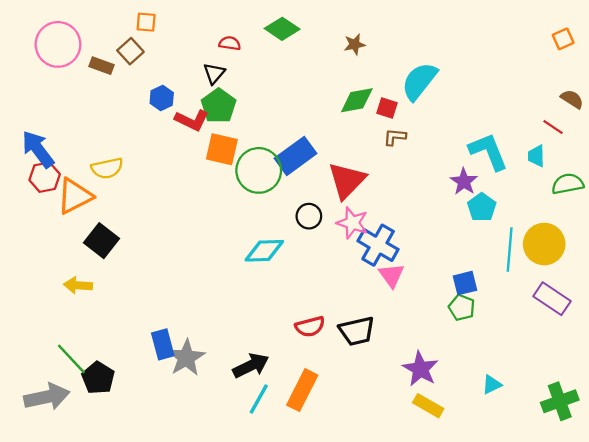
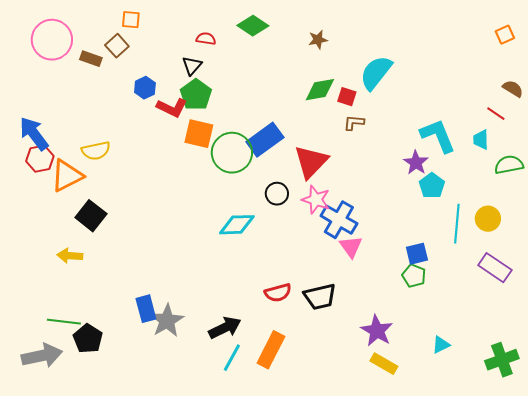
yellow circle: (544, 244) -> (488, 219), size x0.7
green line: (71, 359) -> (64, 322), turned -40

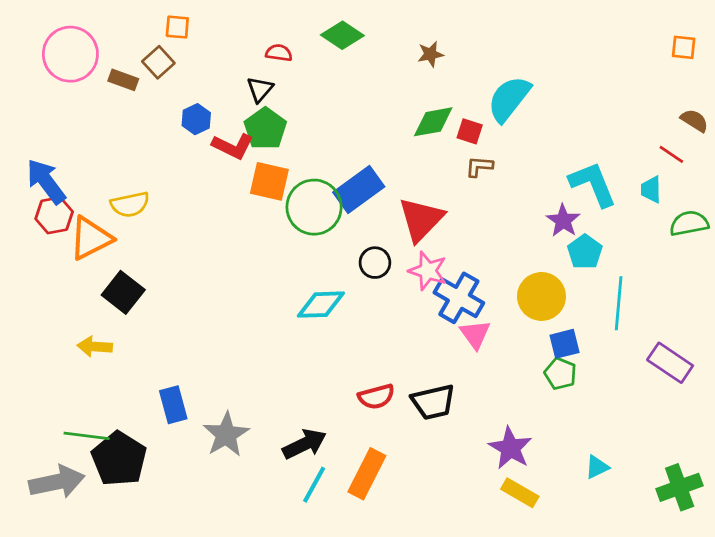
orange square: (505, 35) -> (684, 47), turned 30
yellow circle: (488, 219) -> (541, 296), moved, size x1.4
blue rectangle: (146, 309) -> (173, 405), moved
black pentagon: (88, 339) -> (119, 459), size x1.4

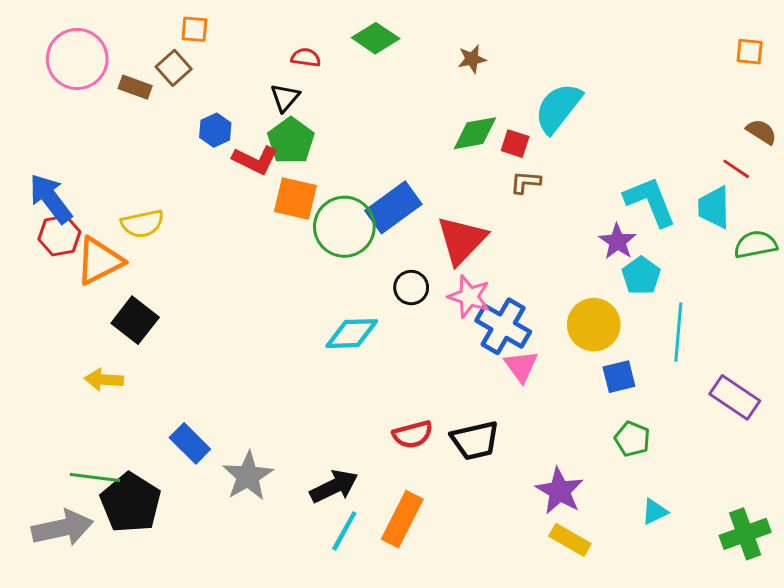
cyan trapezoid: (651, 190) -> (714, 207), size x1.4
green pentagon: (560, 374) -> (632, 439), moved
blue rectangle: (173, 405) -> (190, 443), turned -30

